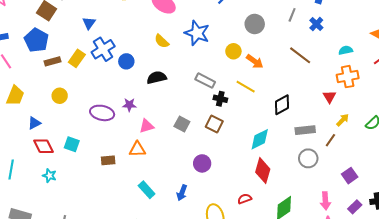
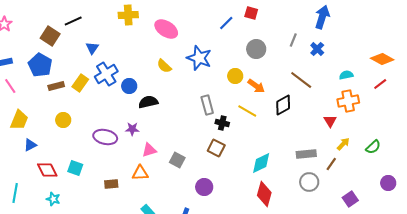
black semicircle: (157, 78) -> (148, 102), moved
gray rectangle: (205, 81) -> (207, 105), turned 48
black diamond: (282, 105) -> (283, 105), moved
blue triangle: (34, 123) -> (30, 145), moved
gray square: (182, 124) -> (177, 160), moved

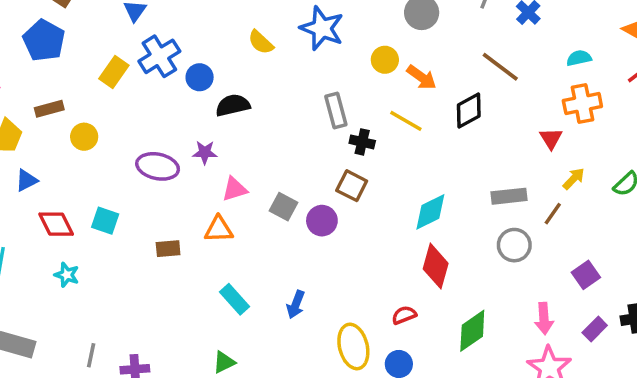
brown rectangle: (56, 86) -> (49, 109), moved
purple circle: (204, 187) -> (322, 221), moved

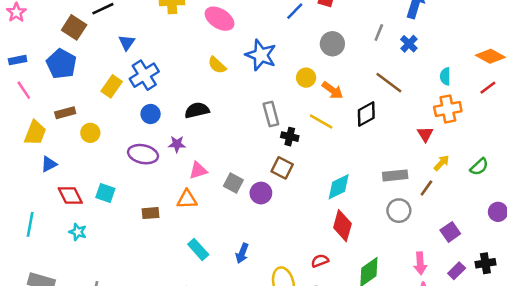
cyan semicircle: (579, 58) -> (445, 76), turned -78
blue circle: (200, 77) -> (151, 114), moved

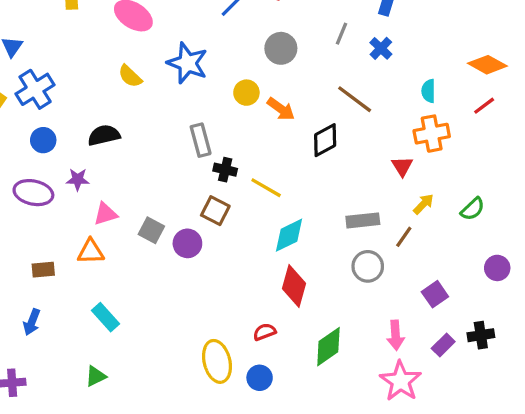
yellow line: (321, 122) -> (266, 188), moved
blue arrow: (242, 253) -> (32, 322), moved

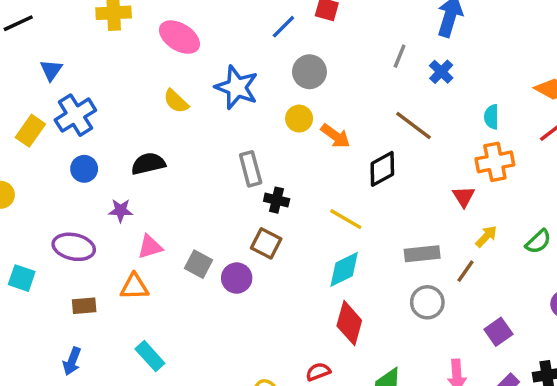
gray circle: (281, 48) -> (309, 72), moved
yellow line: (266, 188) -> (346, 219), moved
purple ellipse: (33, 193) -> (74, 247), moved

